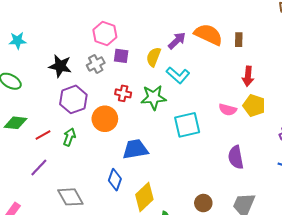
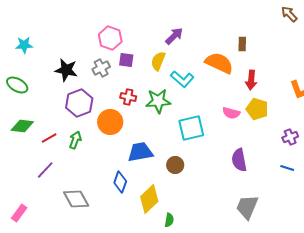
orange semicircle: (208, 35) -> (219, 63), moved
purple arrow: (177, 41) -> (174, 36), moved
brown circle: (203, 203) -> (175, 165), moved

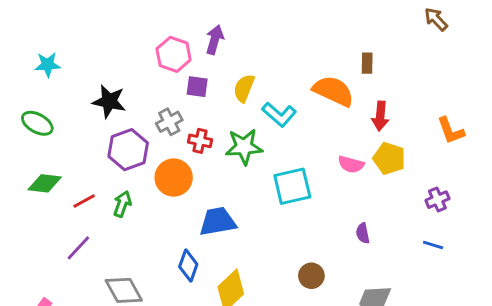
purple arrow: (174, 36) -> (215, 40), moved, turned -30
gray cross: (101, 68) -> (169, 122), moved
purple semicircle: (239, 160) -> (363, 233), size x0.6
brown circle: (175, 165) -> (311, 276), moved

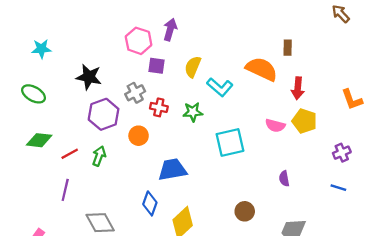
green star: (244, 147) -> (193, 112), size x0.7
orange circle: (174, 178) -> (139, 136), size x0.7
purple line: (78, 248) -> (65, 190), turned -30

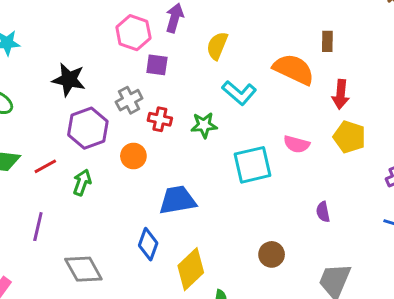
yellow semicircle: (193, 67) -> (217, 46), moved
pink semicircle: (275, 126) -> (297, 144), moved
red line: (70, 154) -> (45, 166), moved

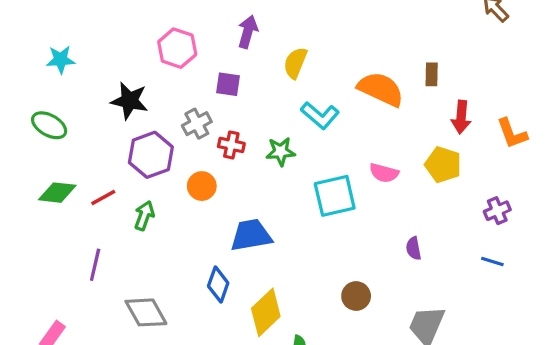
pink hexagon: (133, 33) -> (177, 48), moved
brown rectangle: (327, 41) -> (432, 74), moved
red arrow: (341, 94) -> (461, 117), moved

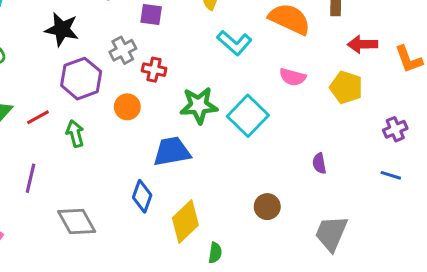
red arrow: (461, 117) -> (363, 44), turned 84
green star: (281, 152) -> (199, 105), moved, size x1.4
pink semicircle: (384, 173) -> (293, 77), moved
cyan square: (335, 196) -> (248, 116), turned -33
green arrow: (144, 216) -> (75, 134), turned -35

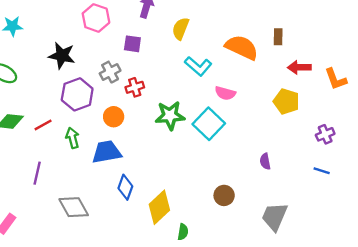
red cross: (154, 70) -> (135, 87), turned -30
pink semicircle: (293, 77) -> (225, 93), moved
blue trapezoid: (172, 152) -> (107, 152), moved

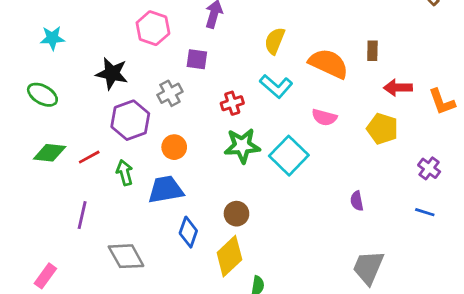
yellow semicircle: (181, 29) -> (275, 41), moved
red cross: (135, 87) -> (232, 103), moved
pink semicircle: (225, 93) -> (324, 117), moved
purple cross: (325, 134) -> (429, 168), turned -30
brown circle: (224, 195) -> (236, 214), moved

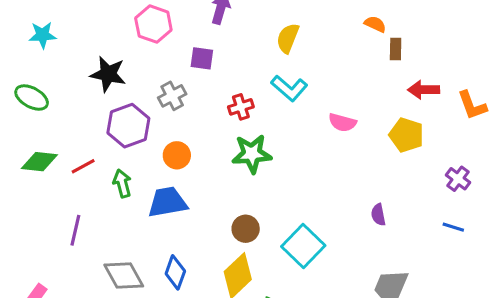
orange semicircle: (329, 64) -> (375, 24), moved, size x0.5
cyan square: (289, 156) -> (303, 246), moved
blue diamond: (188, 232) -> (175, 272), moved

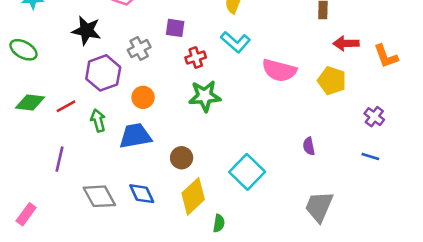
purple square: (202, 58) -> (175, 28), moved
pink semicircle: (342, 122) -> (279, 70), size x1.5
brown circle: (246, 229) -> (182, 158), moved
blue diamond: (175, 272) -> (142, 194), turned -44

